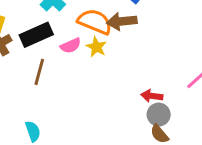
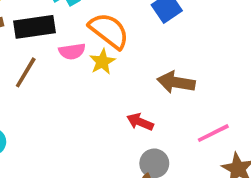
brown arrow: (122, 21) -> (176, 82), moved
red arrow: (152, 96) -> (140, 122), moved

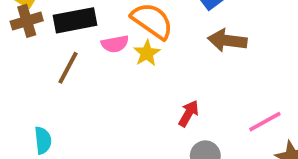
brown arrow: (176, 82) -> (227, 40), moved
red arrow: (140, 122) -> (189, 114), turned 100

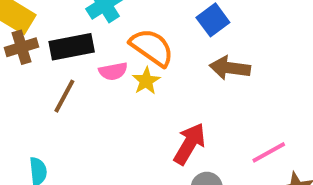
red arrow: (189, 114) -> (189, 144), size x1.5

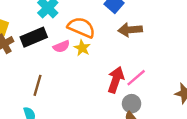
brown line: (64, 96) -> (37, 85), moved
pink line: (269, 152) -> (136, 78), moved

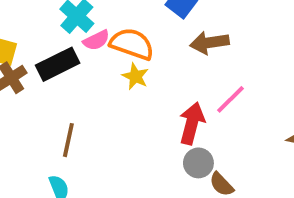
pink semicircle: (61, 46) -> (96, 40), moved
pink line: (136, 78) -> (231, 99), moved
gray circle: (132, 104) -> (198, 163), moved

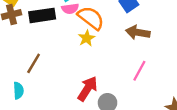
pink line: (231, 99) -> (139, 71), turned -35
red arrow: (192, 123) -> (88, 89), moved

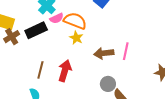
brown arrow: (138, 32) -> (104, 53), moved
red arrow: (88, 89) -> (65, 71), moved

